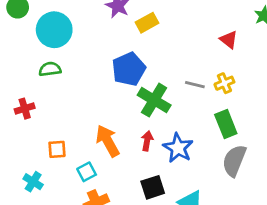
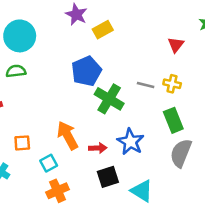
red triangle: (229, 40) -> (176, 45), turned 30
yellow cross: (224, 83) -> (172, 84), turned 36
red arrow: (147, 141) -> (98, 148), moved, turned 78

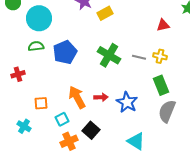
red triangle: (176, 45) -> (163, 25), turned 40
blue pentagon: (86, 71) -> (65, 52), moved
green cross: (109, 99) -> (109, 55), moved
red arrow: (98, 148) -> (101, 97), moved
black square: (108, 177) -> (91, 130), moved, turned -30

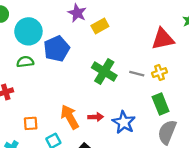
red triangle: (163, 25) -> (163, 39), size x1.6
blue pentagon: (65, 52) -> (57, 49), moved
yellow cross: (160, 56) -> (159, 73), turned -32

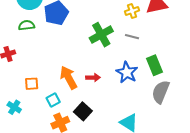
green cross: (104, 71) -> (101, 35), turned 30
yellow cross: (159, 73) -> (132, 11), moved
blue star: (124, 122) -> (127, 72), moved

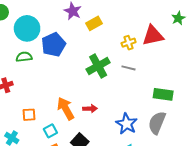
green rectangle: (154, 65) -> (163, 94), moved, turned -60
blue star: (127, 72) -> (127, 124), moved

